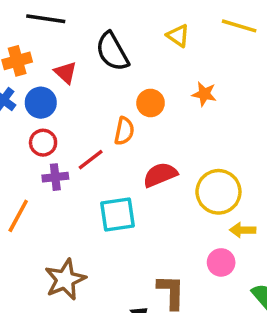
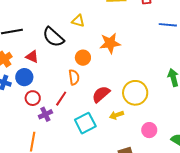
yellow triangle: (178, 36) -> (78, 21), moved
orange star: (204, 94) -> (110, 43), size x1.5
yellow arrow: (243, 230) -> (116, 115), moved

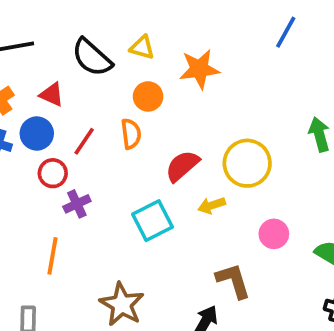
yellow triangle: (78, 21) -> (142, 47), moved
blue line: (168, 25) -> (286, 32), moved, turned -66
red line: (61, 99) -> (84, 141), moved

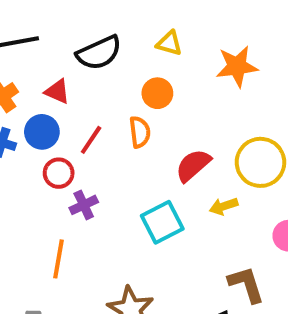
yellow triangle: (142, 47) -> (169, 43), moved
black semicircle: (92, 57) -> (99, 53), turned -66
orange star: (199, 69) -> (237, 66), moved

